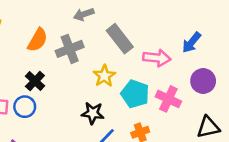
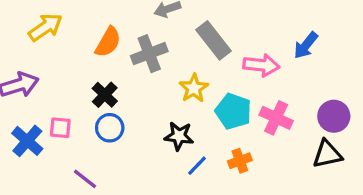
purple circle: (203, 81) -> (334, 116), moved
blue circle: (25, 107) -> (110, 128), moved

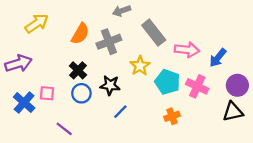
blue arrow: (306, 45) -> (218, 58), moved
black star: (179, 136) -> (110, 85), moved
blue line: (197, 166) -> (120, 112), moved

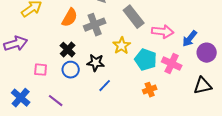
purple circle: (237, 85) -> (207, 53), moved
blue cross: (24, 102) -> (21, 98), moved

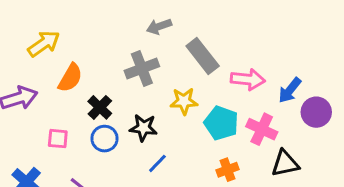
orange semicircle: (70, 18) -> (70, 78), moved
yellow star: (122, 46) -> (184, 101), turned 30
black triangle: (203, 86) -> (285, 163), moved

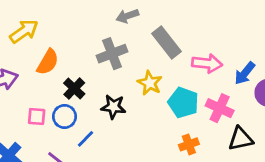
yellow star: (184, 101) -> (150, 83), turned 30
blue circle: (105, 139) -> (65, 116), moved
blue line: (157, 163) -> (85, 139), moved

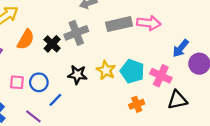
gray rectangle: (167, 42) -> (119, 24), turned -65
pink arrow: (207, 63) -> (149, 23), moved
yellow star: (150, 83) -> (106, 70), moved
black cross: (74, 89) -> (52, 44), moved

